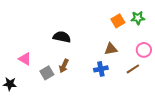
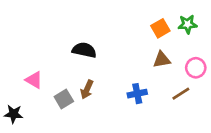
brown triangle: (111, 49) -> (162, 60), moved

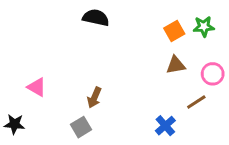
black semicircle: (84, 50) -> (96, 18), moved
blue cross: (137, 94) -> (165, 126), moved, turned -30
gray square: (64, 99) -> (81, 127), moved

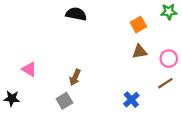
green star: (204, 27) -> (169, 12), moved
brown line: (196, 102) -> (165, 83), moved

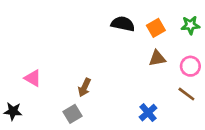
green star: (169, 12) -> (190, 25), moved
black semicircle: (76, 14) -> (123, 24), moved
brown line: (165, 83) -> (186, 94), turned 70

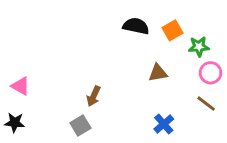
green star: (190, 25) -> (199, 47), moved
brown triangle: (157, 58) -> (158, 73), moved
pink triangle: (33, 78) -> (20, 86), moved

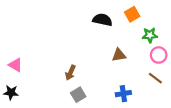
orange square: (172, 30) -> (132, 14), moved
blue cross: (164, 124) -> (123, 94), turned 32
gray square: (80, 125) -> (78, 95), moved

